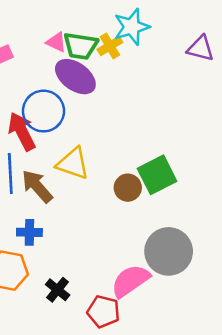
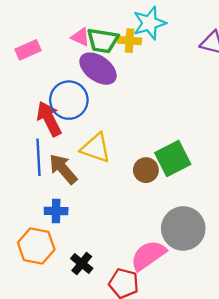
yellow cross: (110, 46) -> (130, 41), turned 35

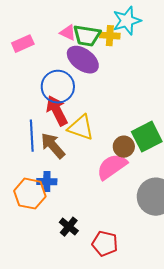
red arrow: (49, 119) -> (57, 111), moved
orange hexagon: (36, 246) -> (30, 194), moved
pink semicircle: (148, 255) -> (112, 167), moved

